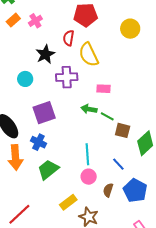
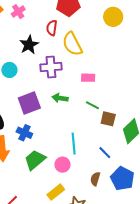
green arrow: (89, 109) -> (60, 98), moved
pink circle: (89, 177) -> (62, 165), moved

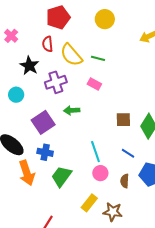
pink rectangle: (88, 78) -> (94, 84), turned 40
green line: (92, 105) -> (98, 58), moved
pink circle: (62, 165) -> (100, 173), moved

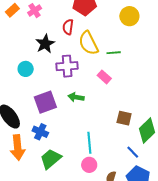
green line: (98, 58) -> (114, 53), turned -32
blue line: (128, 153) -> (133, 152), moved

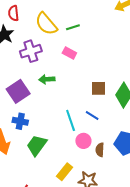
red semicircle: (68, 27) -> (14, 13), moved
blue line: (133, 152) -> (92, 115), moved
pink circle: (89, 165) -> (83, 141), moved

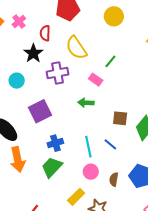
green line: (73, 27) -> (110, 61), moved, turned -40
green arrow: (47, 79) -> (86, 103), moved
blue cross: (20, 121) -> (55, 143), moved, turned -35
pink circle: (83, 141) -> (91, 172), moved

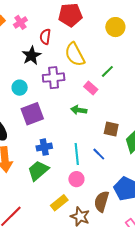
cyan circle: (17, 81) -> (20, 88), moved
brown semicircle: (114, 179) -> (102, 201), moved, size x1.5

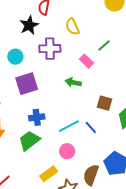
yellow semicircle: (75, 54) -> (72, 27), size x0.7
cyan line: (77, 154) -> (69, 126), turned 65

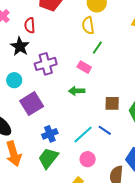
yellow semicircle: (72, 27) -> (88, 25), moved, turned 30

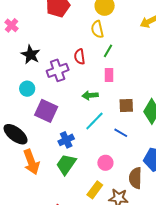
red semicircle: (30, 25) -> (80, 57), moved
pink rectangle: (84, 67) -> (109, 75), moved, turned 64
purple square: (32, 104) -> (46, 111), turned -30
cyan line: (83, 135) -> (94, 121), moved

